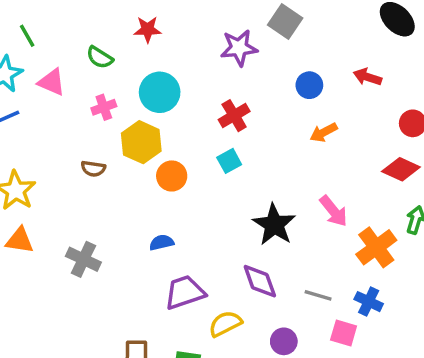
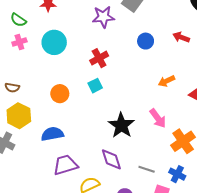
pink cross: (104, 107) -> (19, 42), moved
orange arrow: (324, 132) -> (166, 81), moved
yellow hexagon: (141, 142) -> (19, 116), moved
blue semicircle: (162, 242) -> (52, 134), size x1.5

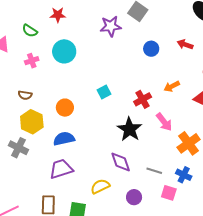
pink cross: (19, 42) -> (32, 61), moved
red cross: (99, 58) -> (143, 99), moved
orange circle: (60, 94) -> (65, 108), moved
purple trapezoid: (65, 165) -> (61, 169), moved

